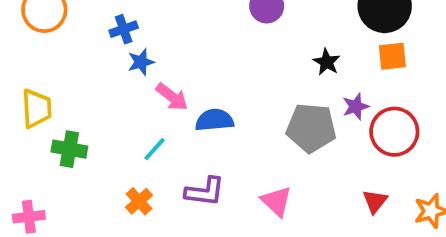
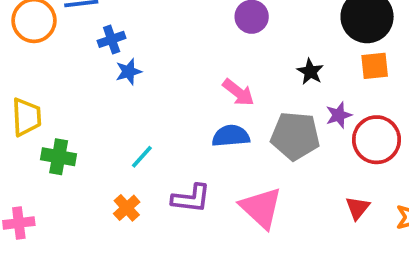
pink arrow: (172, 97) -> (238, 92), moved
blue semicircle: (214, 120) -> (231, 136), moved
pink triangle: (276, 201) -> (261, 208), size x1.4

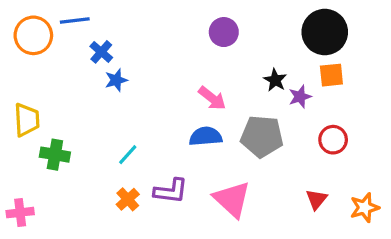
blue cross: (112, 39) -> (101, 52), turned -30
purple star: (339, 115) -> (300, 97), moved
red circle: (377, 140) -> (333, 140), size x0.7
orange cross: (127, 208) -> (128, 199), moved

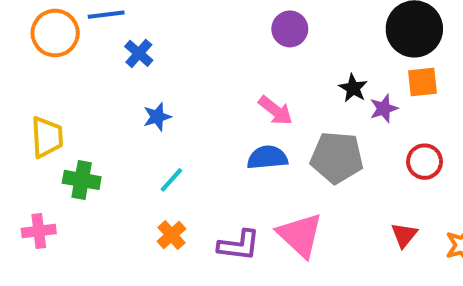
blue star: (116, 80) -> (157, 117), moved
purple L-shape: (171, 191) -> (239, 245), moved
pink cross: (20, 213) -> (39, 231), moved

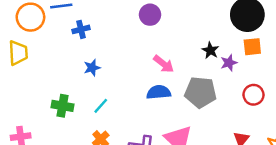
purple circle: (290, 29) -> (150, 15), moved
blue cross: (139, 53) -> (81, 29), turned 35
yellow trapezoid: (47, 137) -> (18, 53), moved
green cross: (82, 180) -> (63, 106), moved

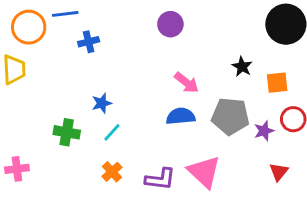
orange square: (252, 47) -> (277, 83), moved
purple star: (229, 63) -> (264, 131), moved
blue star: (92, 68) -> (102, 103), moved

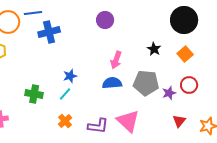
blue cross: (89, 42) -> (49, 32), size x1.5
pink arrow: (187, 83) -> (116, 60), turned 72
orange square: (277, 83) -> (185, 54), moved, turned -35
blue star: (102, 103) -> (70, 76), moved

